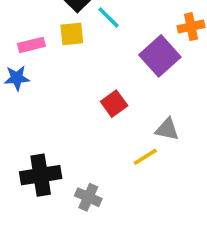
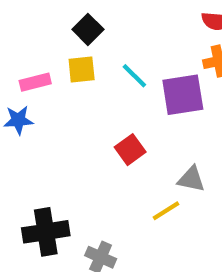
cyan line: (109, 17) -> (134, 76), moved
purple square: (160, 56) -> (183, 95), turned 33

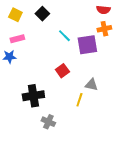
yellow square: (82, 69) -> (15, 15), moved, turned 32
yellow line: (166, 211) -> (79, 100), turned -40
black cross: (46, 232) -> (33, 96), moved

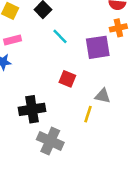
cyan line: (64, 36) -> (60, 36), moved
red square: (62, 71) -> (67, 79), turned -32
gray cross: (48, 122) -> (50, 141), size x1.5

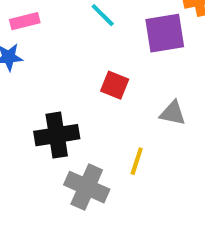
yellow line: (88, 114) -> (137, 161), moved

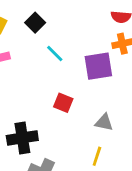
yellow line: (137, 161) -> (97, 156), moved

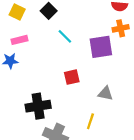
red square: (63, 103) -> (72, 77), turned -35
yellow line: (97, 156) -> (90, 121), moved

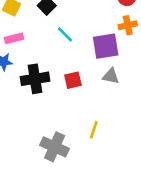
gray triangle: (106, 93) -> (111, 76), moved
black cross: (38, 106) -> (35, 79), moved

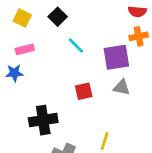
black cross: (35, 79) -> (43, 120), moved

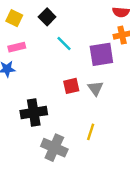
gray triangle: (122, 87) -> (95, 88), moved, turned 42

